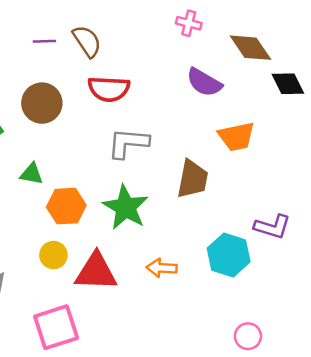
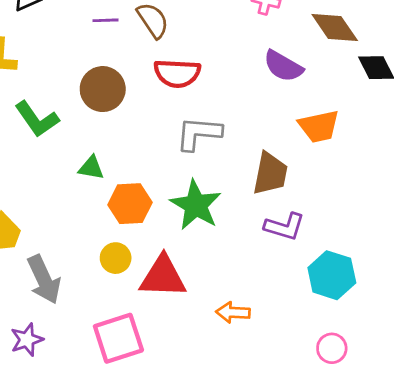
purple L-shape: (272, 227) -> (285, 227), moved
cyan hexagon: (229, 255) -> (332, 275), moved
orange arrow: (162, 268) -> (233, 312), moved

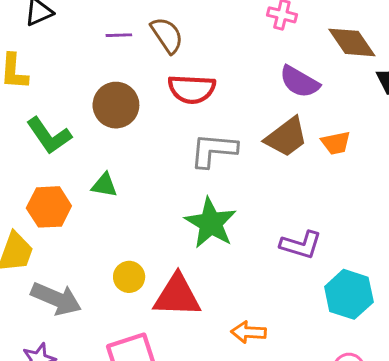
orange trapezoid: (319, 126) -> (336, 143), size x0.7
brown trapezoid: (270, 174) -> (286, 137), moved, turned 42
orange hexagon: (130, 204) -> (49, 207), moved
gray arrow: (44, 280) -> (56, 299), turned -42

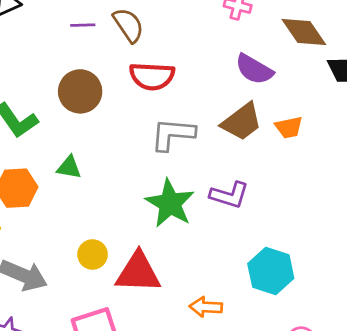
purple L-shape: (301, 245) -> (229, 195), moved
cyan hexagon: (349, 294) -> (271, 271), moved

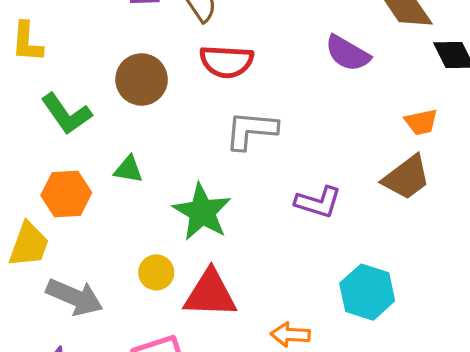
brown trapezoid: (242, 122) -> (406, 178), moved
orange trapezoid: (289, 127) -> (421, 122), moved
green star: (170, 203) -> (202, 212), moved

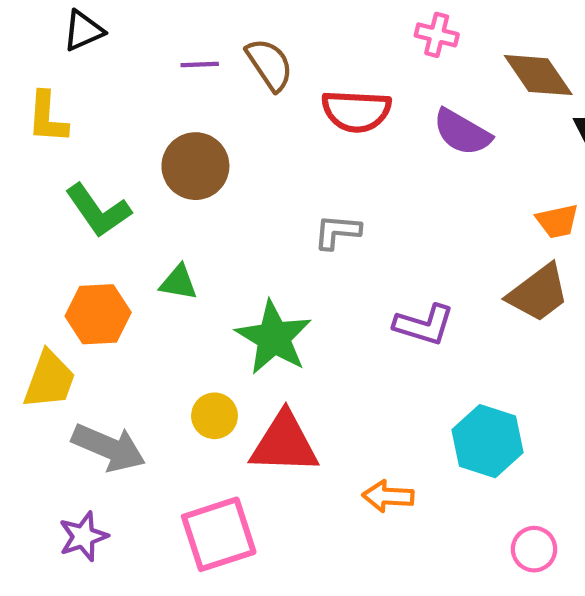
red semicircle: (227, 62) -> (356, 111), moved
gray L-shape: (251, 130) -> (337, 232), size x0.7

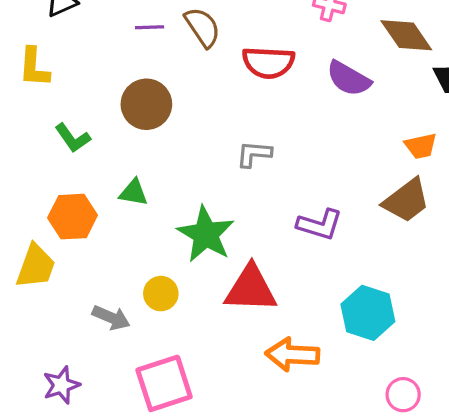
green L-shape: (98, 211) -> (73, 138), size x0.7
red triangle: (284, 443) -> (251, 289), moved
gray arrow: (109, 448) -> (111, 318), moved, size x0.7
orange arrow: (388, 496) -> (292, 355), size x1.4

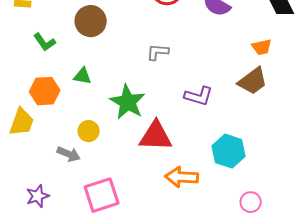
yellow circle: (161, 294) -> (89, 131), moved

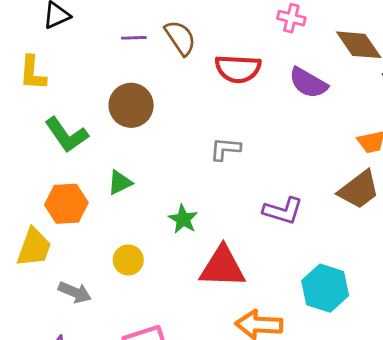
green L-shape: (45, 42) -> (66, 135), size x1.4
green triangle: (83, 76) -> (120, 183), turned -36
green star: (128, 102) -> (183, 219), size x0.6
gray arrow: (69, 154) -> (75, 292), moved

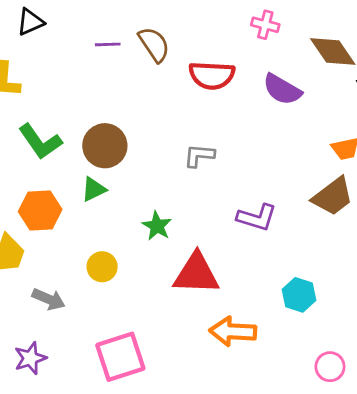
brown circle: (131, 105) -> (105, 146), moved
cyan hexagon: (325, 288) -> (299, 295), size x0.7

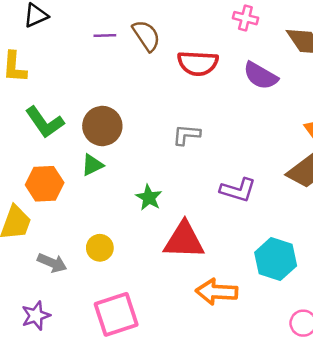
yellow circle: (102, 267) -> (100, 248), moved
cyan hexagon: (299, 295) -> (276, 259), size x1.4

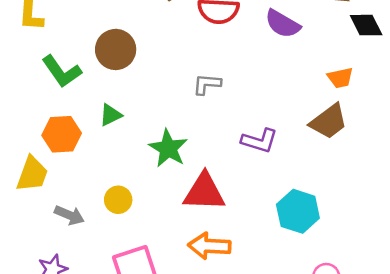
brown circle: (102, 126) -> (116, 49), moved
green star: (149, 198) -> (168, 148), size x1.4
orange arrow: (217, 292) -> (209, 246), moved

